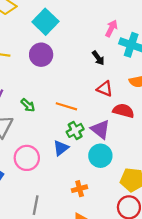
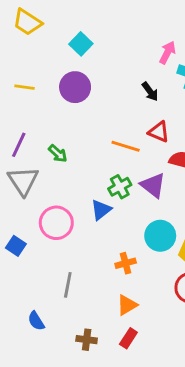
cyan square: (45, 22) -> (81, 44), size x0.7
orange line: (66, 106) -> (126, 146), moved
cyan circle: (100, 156) -> (160, 236), moved

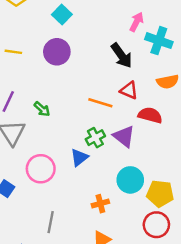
black arrow: (150, 91) -> (122, 56), size x1.5

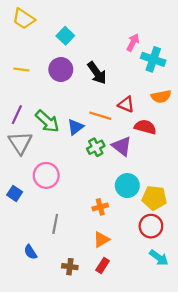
black arrow: (122, 56) -> (97, 73), moved
green arrow: (42, 109) -> (47, 121), size x1.6
blue triangle: (79, 158) -> (75, 127), moved

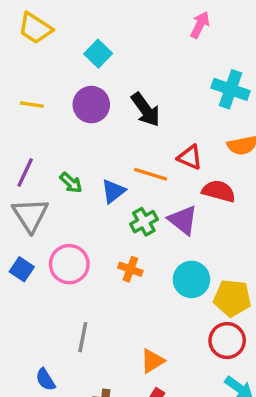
pink arrow: (133, 42) -> (200, 25), moved
green arrow: (47, 121) -> (71, 183), size x0.6
blue square: (15, 193) -> (22, 269), moved
orange cross: (100, 207) -> (130, 269), moved, turned 35

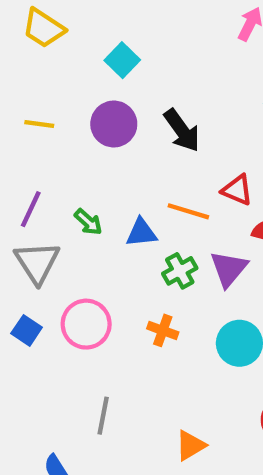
blue triangle: (113, 191) -> (141, 233), turned 32
purple triangle: (183, 220) -> (229, 269), turned 32

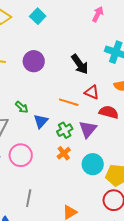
cyan square: (122, 60) -> (38, 16), moved
black arrow: (182, 130) -> (80, 64), moved
blue triangle: (141, 233) -> (41, 121), moved, turned -42
orange cross: (163, 330) -> (64, 153), moved, turned 32

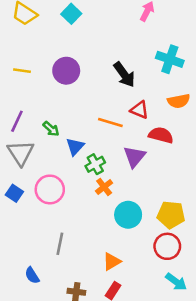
green cross: (65, 130) -> (95, 164), moved
cyan circle: (93, 164) -> (128, 215), moved

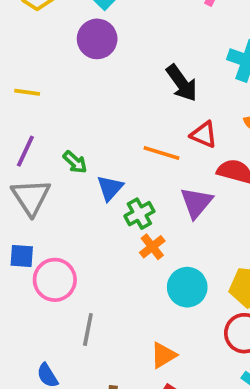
yellow line: (22, 71) -> (27, 92), moved
purple circle: (66, 71) -> (97, 39), moved
pink circle: (50, 189) -> (55, 280), moved
blue square: (14, 193) -> (22, 256), turned -30

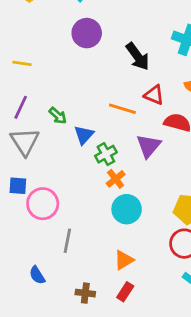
purple circle: (97, 39) -> (87, 33), moved
cyan circle: (187, 287) -> (127, 209), moved

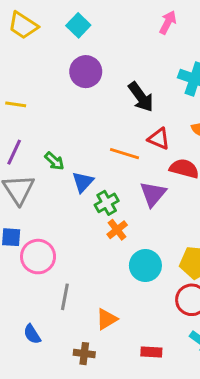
cyan circle: (127, 209) -> (145, 266), moved
orange triangle: (124, 260) -> (107, 319), moved
red rectangle: (125, 292) -> (151, 352), moved, turned 60

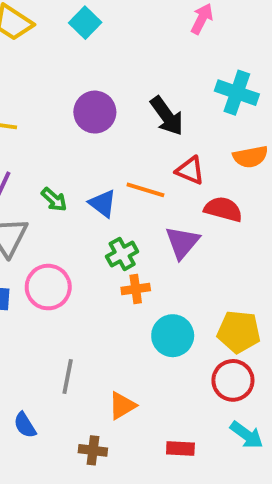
purple circle: (86, 72) -> (95, 112), moved
blue triangle: (83, 182) -> (103, 203), moved, turned -35
orange cross: (117, 230) -> (136, 289), turned 30
pink circle: (38, 257) -> (48, 287), moved

